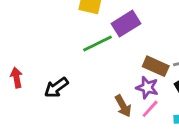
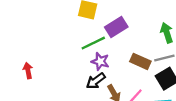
black arrow: (56, 88) -> (96, 81), moved
purple star: (147, 88) -> (100, 61), moved

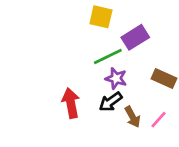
red arrow: (28, 71) -> (71, 103), moved, size x1.5

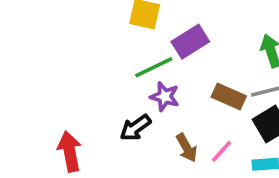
black arrow: (111, 102) -> (135, 128), moved
red arrow: (71, 103) -> (70, 151), moved

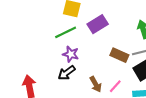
green line: (154, 67) -> (66, 32), moved
purple star: (165, 97) -> (71, 54), moved

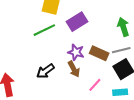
purple star: (71, 54) -> (76, 52), moved
brown arrow: (96, 84) -> (74, 69), moved

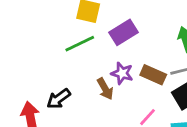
brown arrow: (74, 69) -> (105, 89), moved
black arrow: (45, 71) -> (59, 99), moved

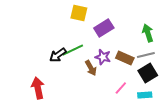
green line: (80, 44) -> (73, 50), moved
black arrow: (59, 99) -> (58, 55), moved

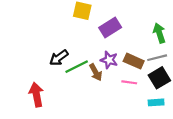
green line: (73, 50) -> (77, 67), moved
pink line: (121, 88) -> (129, 82), moved, turned 56

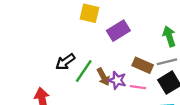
purple star: (109, 60) -> (117, 80), moved
green line: (77, 67) -> (84, 71), turned -30

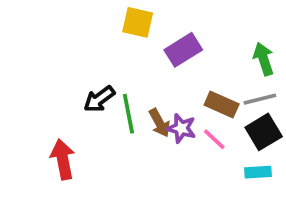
green line: (84, 71) -> (128, 114), turned -45
pink line: (138, 87) -> (214, 139), turned 35

